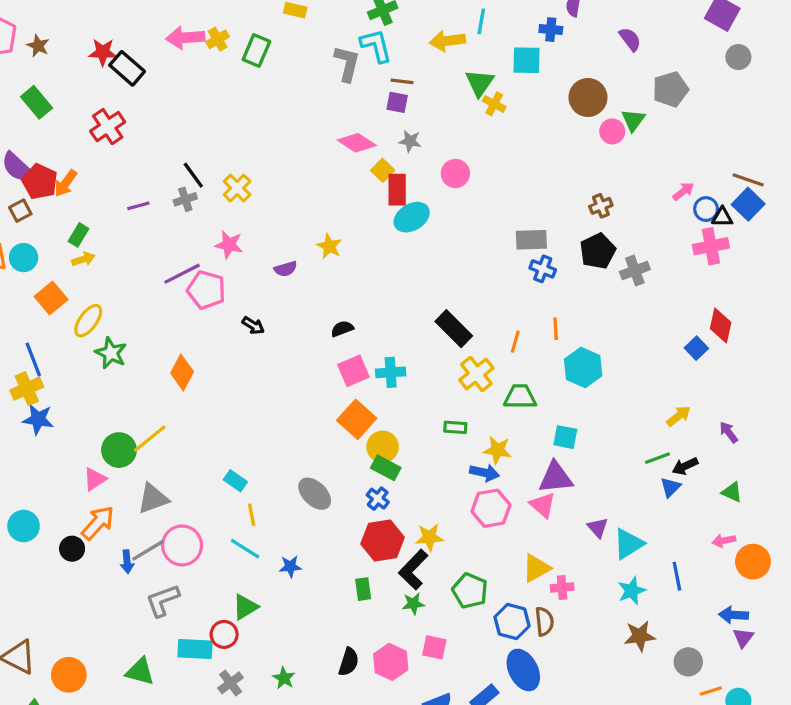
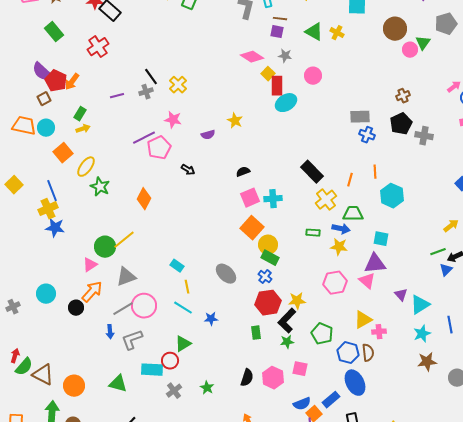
green triangle: (480, 83) -> (314, 32), moved, turned -36
gray cross: (635, 271) -> (424, 136), turned 30
pink pentagon: (206, 290) -> (159, 148), turned 30
blue arrow: (484, 473) -> (341, 229), moved
blue arrow: (127, 562) -> (110, 332), moved

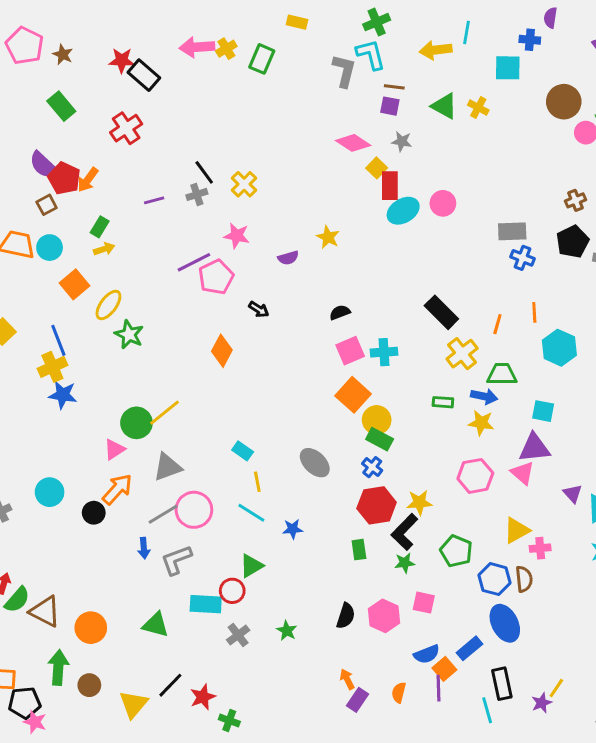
pink circle: (313, 76) -> (443, 203), moved
orange diamond: (144, 199) -> (222, 351), moved

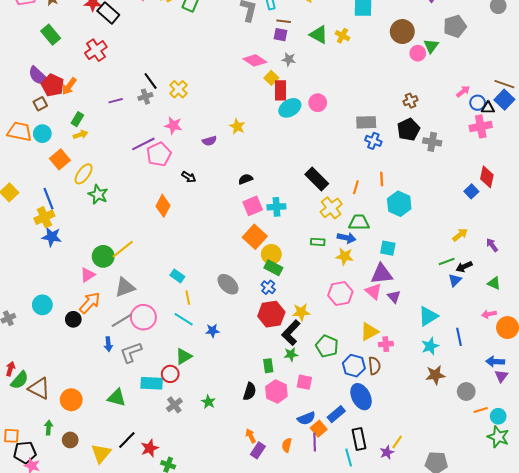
purple triangle: (573, 494) -> (394, 297), moved
green rectangle: (359, 550) -> (268, 366), moved
green arrow: (58, 667) -> (49, 428), size x0.6

